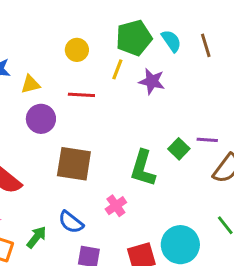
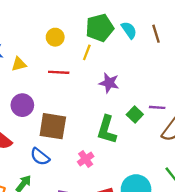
purple star: (152, 81) -> (109, 83), moved
purple circle: (41, 119) -> (22, 105), moved
blue semicircle: (71, 222) -> (40, 157), moved

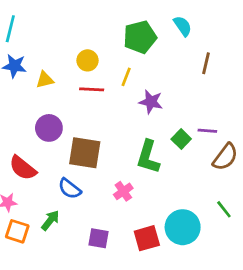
cyan semicircle: (129, 30) -> (183, 26), moved
brown line: (156, 34) -> (206, 63), moved, turned 30
yellow circle: (55, 37) -> (88, 60), moved
yellow line: (87, 52) -> (126, 77), moved

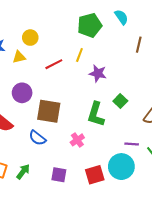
yellow circle: (88, 60) -> (30, 38), moved
red line: (92, 89) -> (54, 64), turned -30
purple line: (207, 131) -> (132, 144), moved
green arrow: (50, 220) -> (23, 172), moved

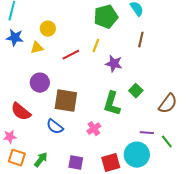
brown line: (139, 45) -> (141, 40), moved

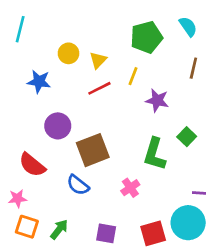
blue star: (15, 38) -> (39, 82), moved
yellow triangle: (37, 48) -> (98, 60), moved, turned -32
brown square: (66, 101) -> (93, 150), turned -30

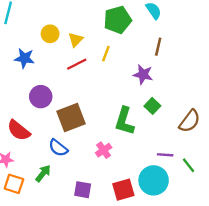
purple star: (157, 100) -> (143, 75), moved
green arrow: (59, 229) -> (43, 173), moved

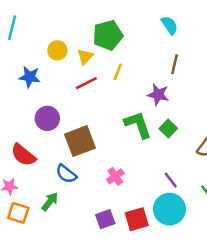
green pentagon: (118, 20) -> (108, 35), moved
green L-shape: (124, 121) -> (138, 125), moved, turned 144
purple line: (165, 155) -> (171, 180), moved, turned 49
purple square: (83, 190) -> (105, 219), moved, turned -30

